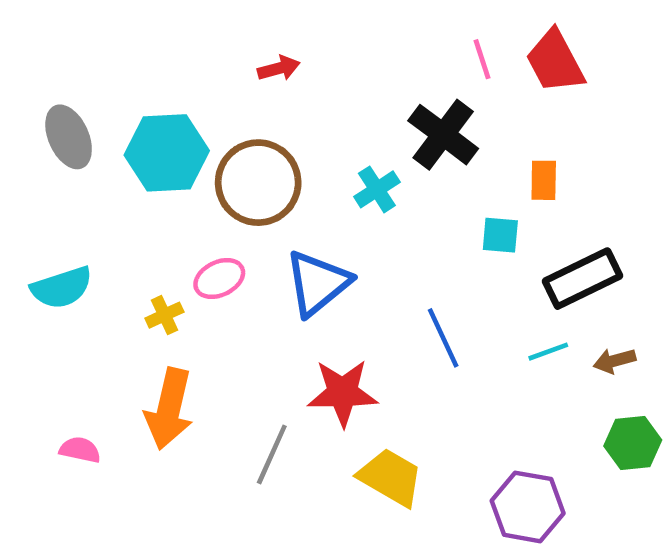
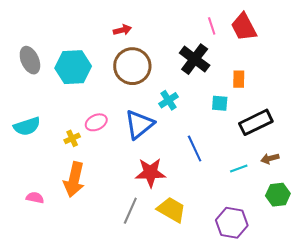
brown circle: (258, 183) -> (132, 66), moved
cyan cross: (377, 189) -> (168, 100), moved
cyan line: (548, 352) -> (239, 169), moved
gray line: (272, 454) -> (130, 211), moved

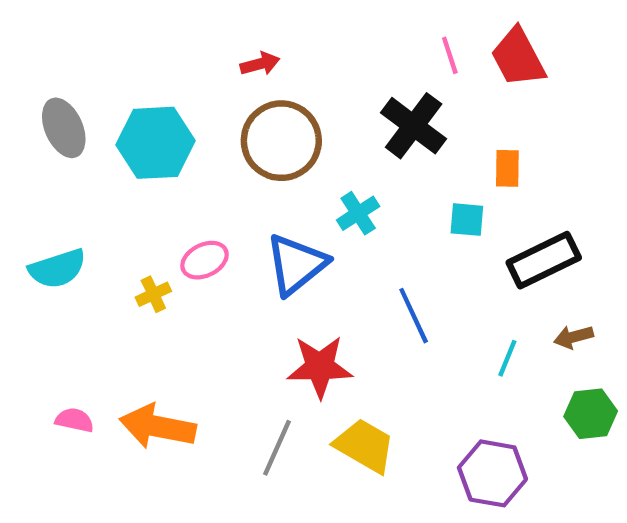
cyan line: (239, 169) -> (507, 358), turned -48
orange arrow: (74, 180) -> (158, 426), moved, turned 88

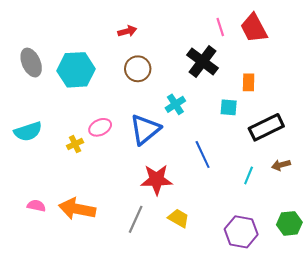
brown circle: (281, 141) -> (138, 69), size x0.7
green hexagon: (591, 414) -> (289, 223), moved
yellow trapezoid: (364, 446) -> (178, 218), size x0.7

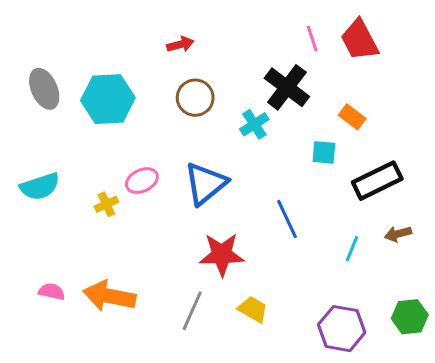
orange rectangle: (249, 82) -> (352, 117), turned -54
cyan cross: (175, 104) -> (254, 124), moved

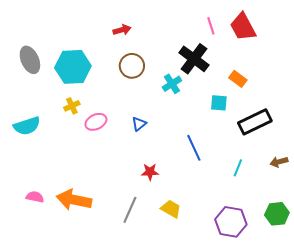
blue triangle: (206, 183) -> (139, 124), size x0.5
yellow cross: (106, 204) -> (72, 106), moved
brown arrow: (398, 234) -> (279, 162), moved
red star: (222, 255) -> (150, 172), size x0.6

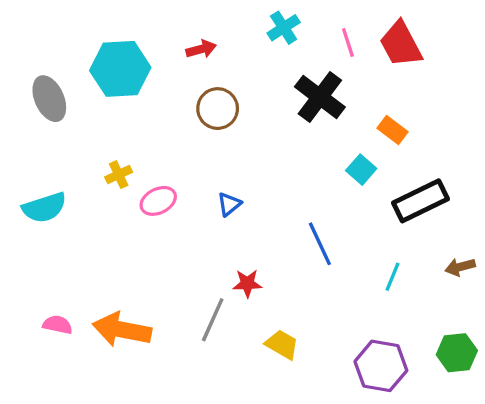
cyan hexagon: (73, 67) -> (120, 69), moved
cyan cross: (172, 84) -> (284, 28), moved
cyan square: (219, 103) -> (361, 170), turned 36
gray line: (130, 210) -> (213, 320), moved

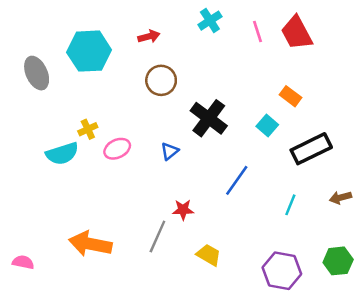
black cross: (320, 97) -> (209, 118), moved
cyan semicircle: (44, 208) -> (62, 154), moved
blue line: (320, 244) -> (237, 180), turned 60
pink semicircle: (58, 325) -> (23, 262), moved

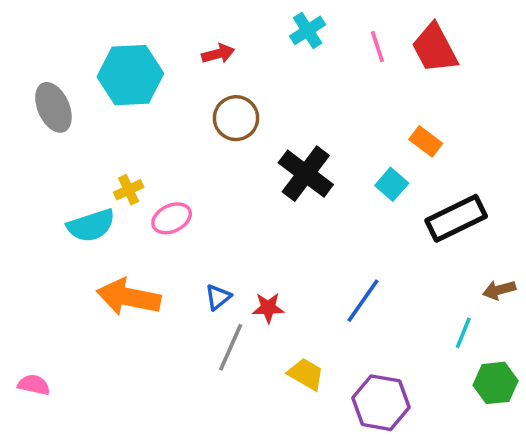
blue triangle: (170, 151) -> (218, 297), moved
blue line: (237, 180) -> (363, 301), moved
cyan line: (290, 205) -> (463, 333), moved
orange arrow: (90, 244) -> (129, 297), moved
purple hexagon: (282, 271) -> (381, 403), moved

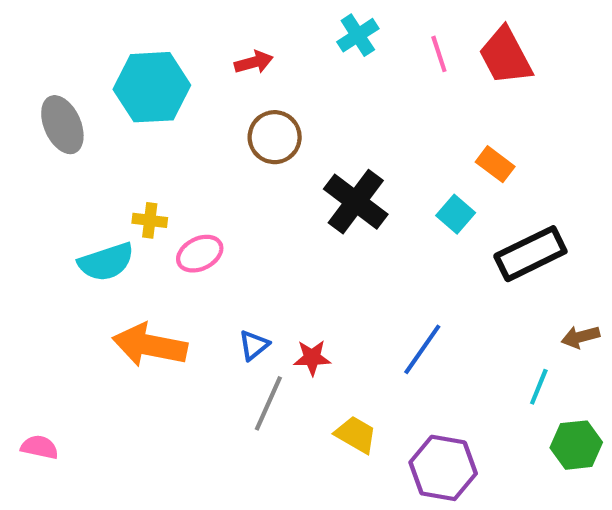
yellow cross: (129, 190) -> (150, 220), turned 32

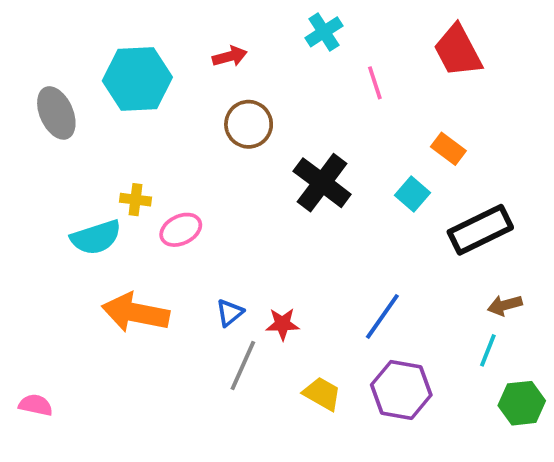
pink line: (439, 54) -> (375, 83), moved
brown arrow: (580, 337) -> (505, 305), moved
purple hexagon: (443, 468) -> (401, 390), moved

